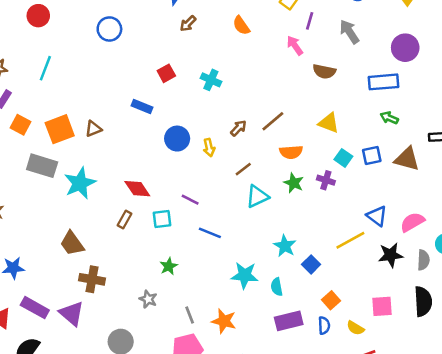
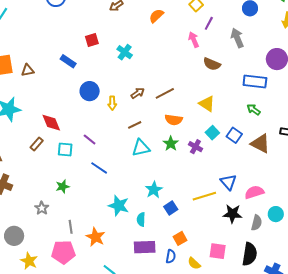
orange semicircle: (241, 25) -> (156, 16), turned 70
blue square: (372, 156) -> (234, 135), turned 35

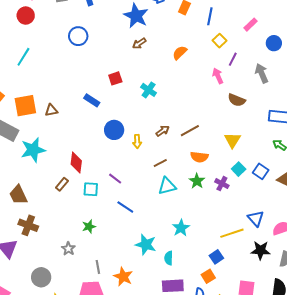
yellow triangle: (207, 104) -> (232, 140), turned 30
red diamond: (51, 123) -> (76, 162), turned 30
blue square: (171, 208) -> (216, 257), moved

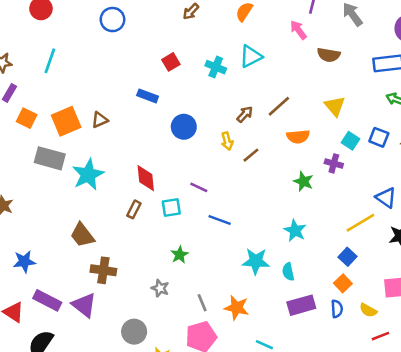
yellow arrow: (137, 141) -> (227, 141), moved
green star: (197, 181) -> (303, 181), moved
cyan triangle: (167, 186) -> (251, 56), moved

